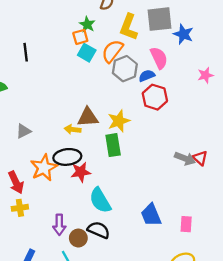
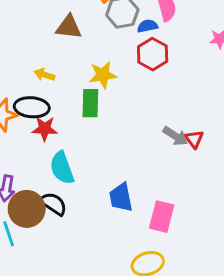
brown triangle: (88, 117) -> (69, 27), moved
pink rectangle: (186, 224) -> (162, 217), size x1.5
brown circle: (78, 238) -> (27, 209), size x1.6

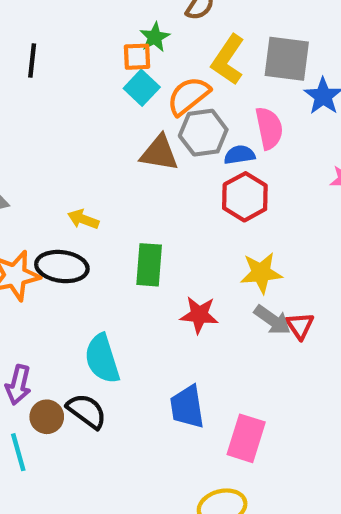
brown triangle: (69, 27) -> (159, 153), moved
yellow star: (103, 75) -> (261, 273), moved
red star: (45, 129) -> (199, 315), moved
brown circle: (27, 209) -> (47, 417), size x0.6

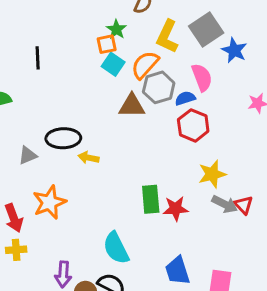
gray square: (287, 59) -> (206, 30), turned -32
green rectangle: (149, 265) -> (151, 199), moved
black ellipse: (62, 267) -> (63, 138), moved

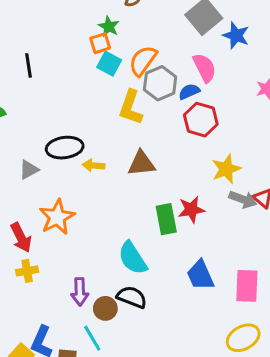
yellow L-shape: (167, 37) -> (131, 107), moved
brown triangle: (132, 106) -> (141, 163), moved
green rectangle: (151, 199) -> (166, 219), moved

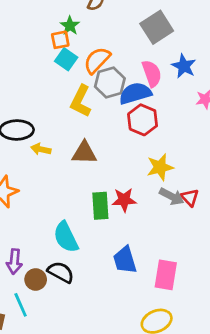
blue star: (236, 35) -> (184, 66), moved
blue semicircle: (189, 92) -> (135, 93), size x1.6

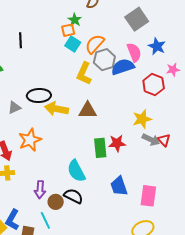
red hexagon: (143, 120) -> (154, 84), moved
yellow arrow: (41, 149) -> (57, 109), size x1.6

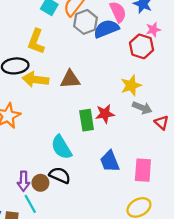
pink star: (173, 70) -> (153, 30), moved
yellow L-shape: (84, 74) -> (36, 41), moved
red triangle: (164, 140) -> (162, 123), moved
purple arrow: (40, 190) -> (24, 181), moved

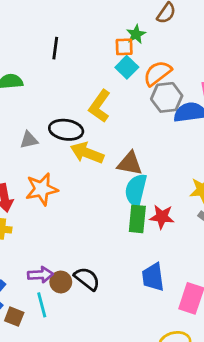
cyan semicircle: (61, 147) -> (136, 190), moved, turned 30
purple arrow: (24, 181) -> (40, 275), turned -108

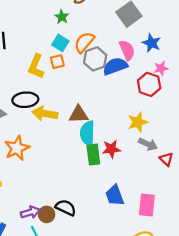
orange square: (124, 47) -> (57, 62), moved
yellow L-shape: (100, 106) -> (36, 66), moved

